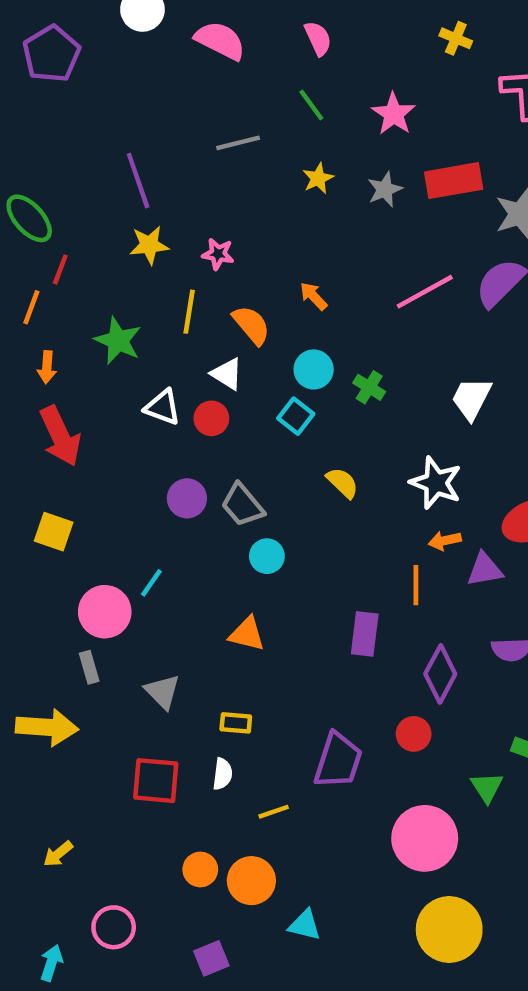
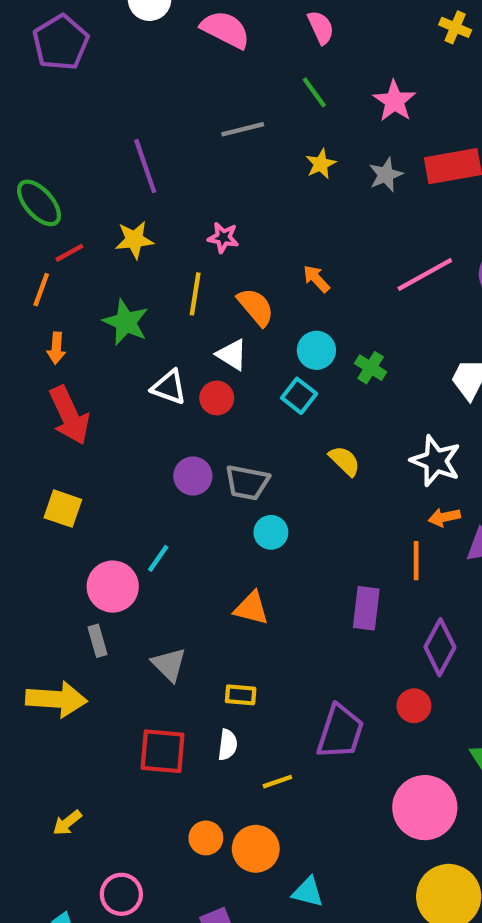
yellow star: (149, 245) -> (134, 240), moved
red line: (60, 269) -> (69, 253), turned 40
gray trapezoid: (242, 505) -> (247, 483), turned -39

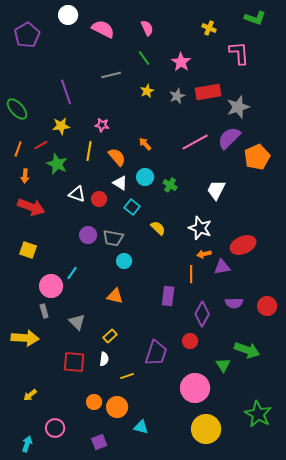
red line: (69, 253) -> (41, 145), moved
white triangle: (232, 355) -> (120, 183), moved
cyan square: (299, 396) -> (132, 207), moved
red arrow: (69, 415) -> (31, 207), turned -44
yellow rectangle: (241, 695) -> (110, 336), turned -48

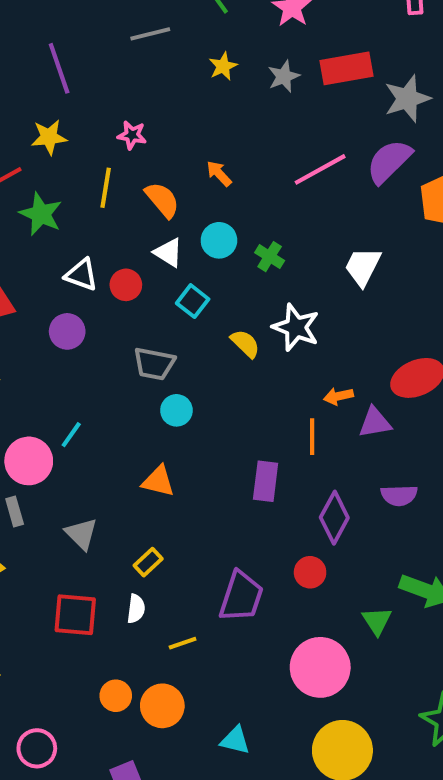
white star: (200, 228) -> (296, 327), moved
purple circle: (88, 235) -> (67, 331), moved
cyan triangle: (141, 427) -> (235, 740), moved

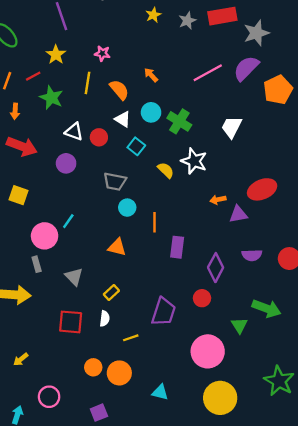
yellow star: (49, 137) -> (56, 55), turned -30
green cross: (270, 257) -> (179, 121), size x1.5
orange line: (312, 437) -> (154, 222), moved

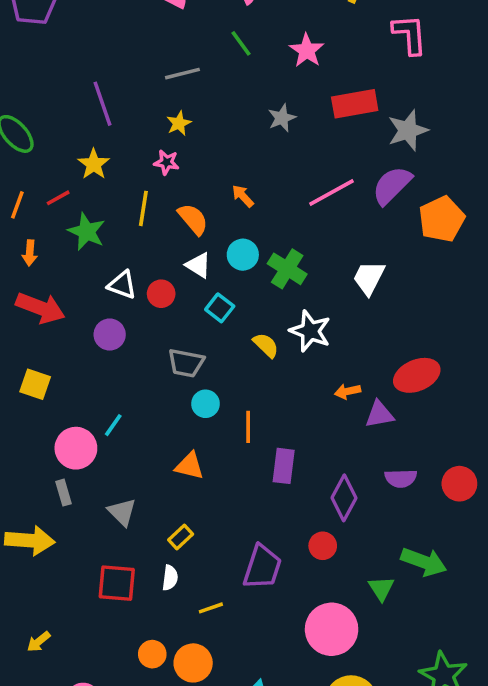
yellow star: (153, 15) -> (179, 123), moved
gray star: (187, 21) -> (282, 118), moved

